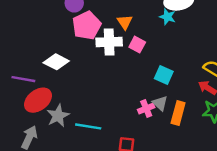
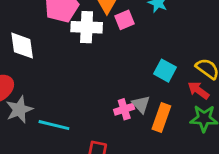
pink square: (137, 45) -> (125, 20), moved, turned 35
white diamond: (56, 62) -> (22, 46), turned 50
cyan square: (164, 75) -> (165, 71), moved

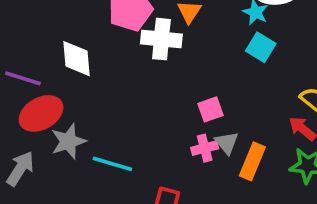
pink square: (125, 20) -> (211, 109), moved
cyan square: (165, 71) -> (261, 47), moved

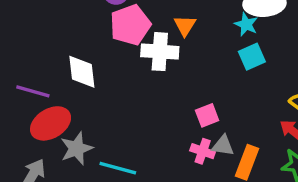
cyan square: (261, 47) -> (252, 57), turned 36
gray triangle: (227, 143) -> (223, 146), turned -40
pink cross: (205, 148) -> (203, 151), turned 35

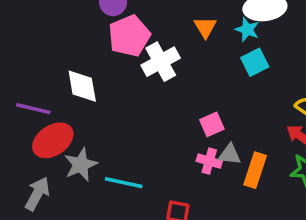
orange triangle: (185, 26) -> (205, 27), moved
white cross: (160, 52) -> (161, 62), turned -30

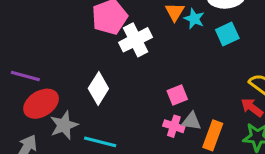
cyan star: (247, 30) -> (194, 19), moved
cyan square: (255, 62) -> (227, 34), moved
white diamond: (82, 86) -> (98, 89), moved, turned 40

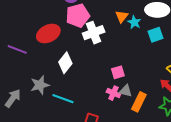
red ellipse: (41, 104) -> (48, 34), moved

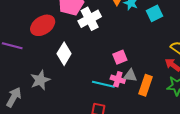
cyan line: (63, 99) -> (103, 84), moved

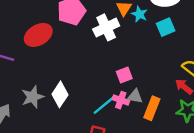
white cross: (90, 19) -> (106, 27), moved
white diamond: (64, 54) -> (60, 94), moved
cyan line: (103, 84) -> (104, 105), turned -55

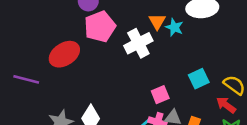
cyan square: (166, 27) -> (199, 79), moved

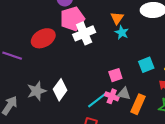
cyan star: (174, 27) -> (122, 32), moved
white cross: (138, 43) -> (84, 33), moved

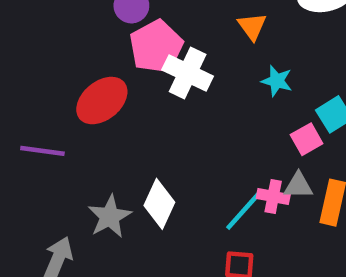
cyan star: (122, 32) -> (277, 81), moved
white cross: (84, 33) -> (188, 73), turned -30
pink square: (115, 75) -> (307, 139), moved

